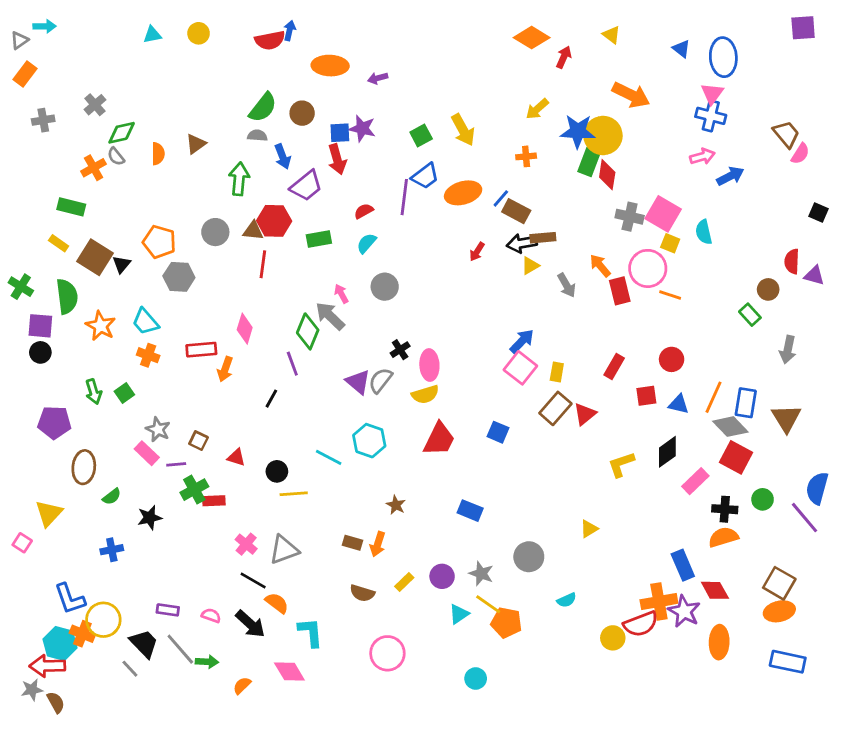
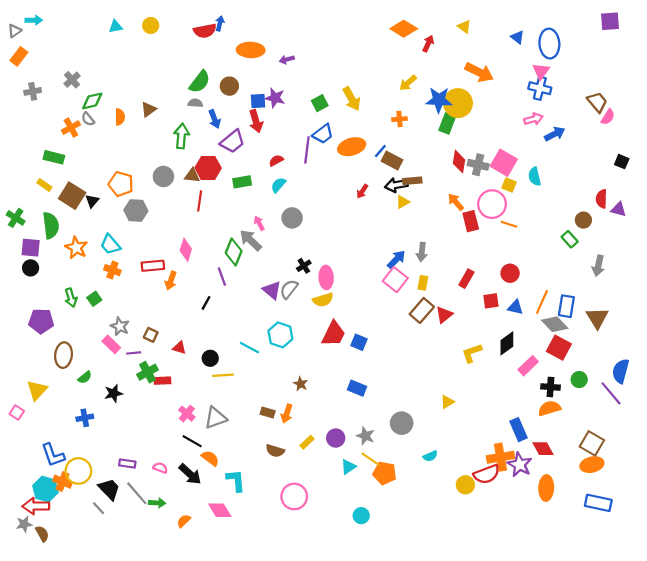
red diamond: (607, 175) -> (459, 162), moved
gray arrow: (567, 285) -> (422, 252), moved, turned 36
blue square: (498, 432) -> (359, 342), moved

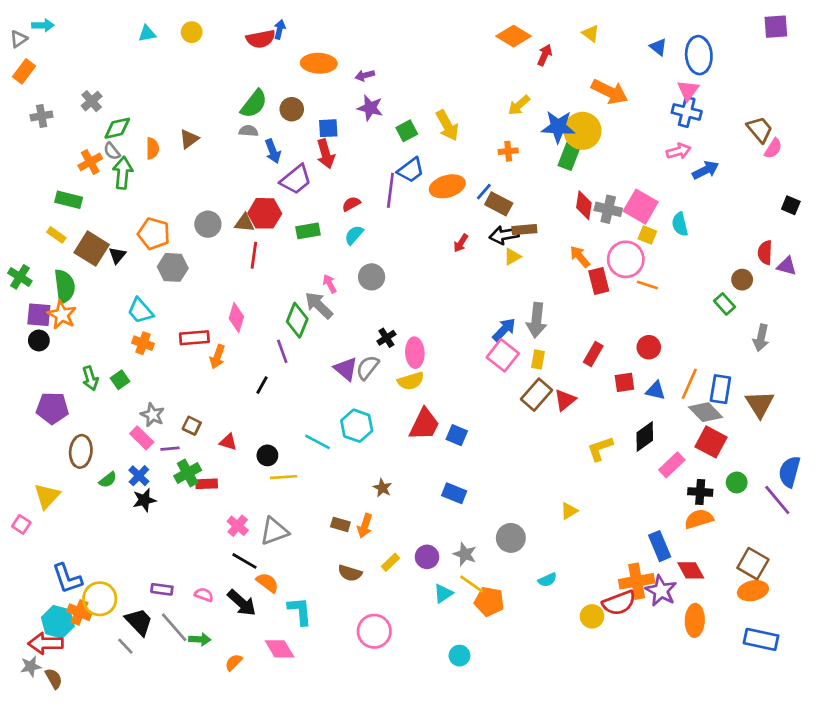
purple star: (275, 98) -> (370, 108), moved
green arrow: (182, 136) -> (123, 173), moved
orange star: (76, 248) -> (62, 315), moved
gray arrow: (422, 252) -> (537, 320), size x1.4
blue cross: (85, 418) -> (139, 476), moved, turned -35

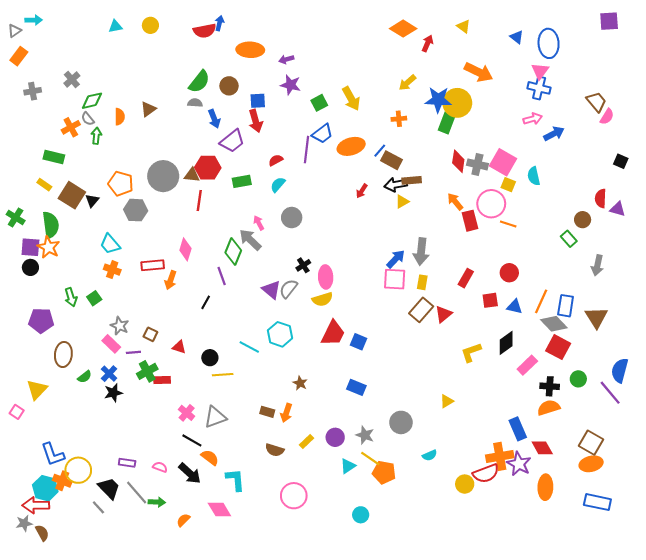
green arrow: (123, 173) -> (96, 136), size x0.7
gray circle: (208, 224) -> (163, 176), size x1.5
pink square: (503, 355) -> (395, 279), turned -35

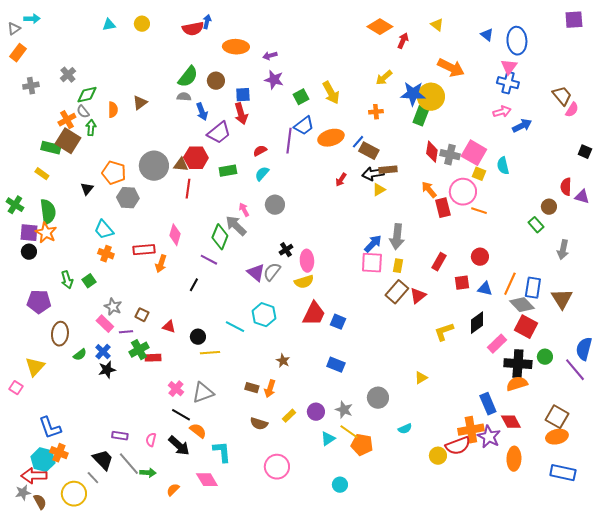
brown square: (72, 195) -> (68, 141), moved
purple line: (222, 276) -> (209, 260), turned -42
black cross: (550, 386) -> (518, 364), size x1.5
pink semicircle: (160, 467) -> (151, 440), turned -96
yellow circle: (78, 470) -> (74, 494), moved

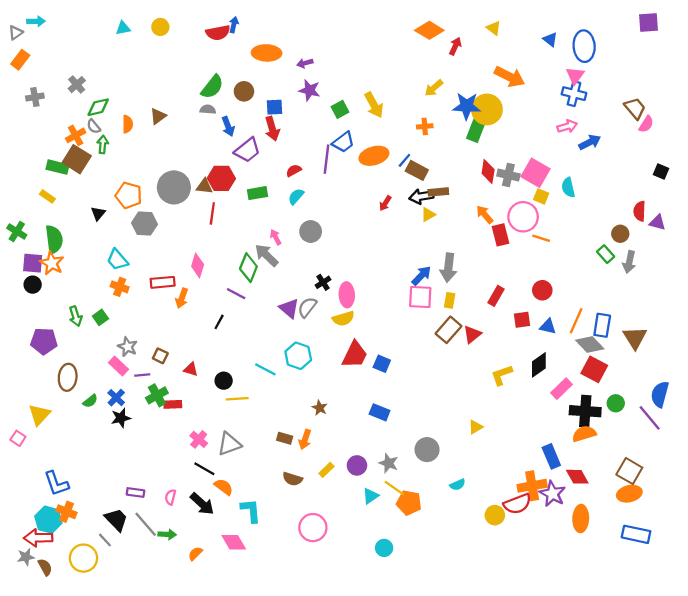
gray arrow: (563, 250) -> (629, 262), moved

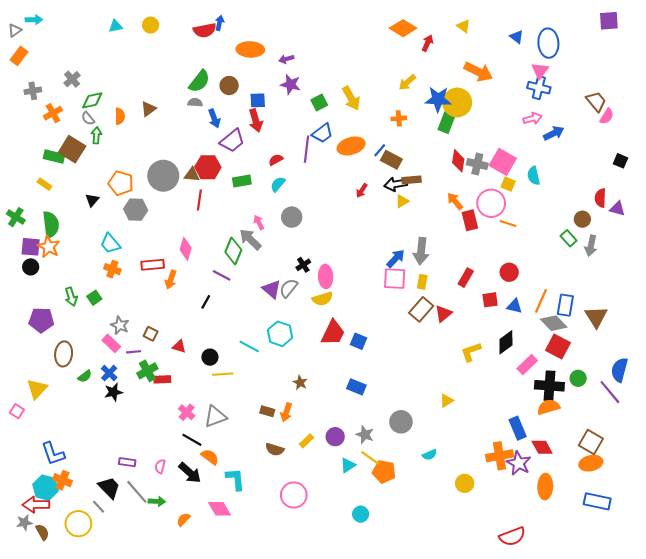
orange cross: (76, 135) -> (53, 113), moved
red semicircle: (517, 504) -> (512, 536), moved

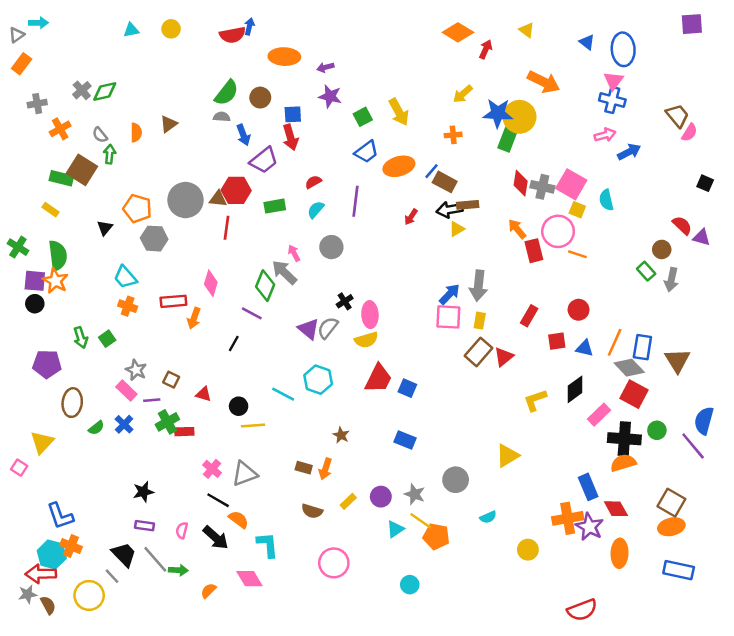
green diamond: (92, 100) -> (105, 92), moved
purple line: (307, 149) -> (355, 201), moved
red semicircle: (600, 198) -> (682, 225), turned 132
black star: (113, 392) -> (143, 492), moved
yellow triangle: (447, 401) -> (507, 456), size x1.5

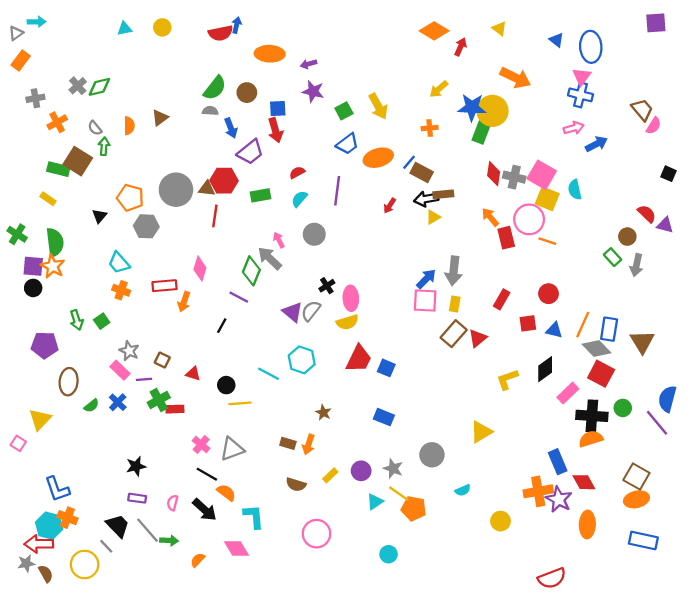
yellow square: (577, 210) -> (547, 199), size x1.5

